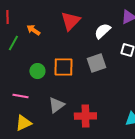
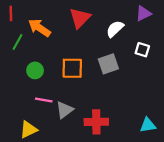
orange arrow: (33, 30) -> (39, 28), size x1.5
green circle: (37, 71) -> (35, 70), moved
pink line: (20, 96) -> (44, 100), moved

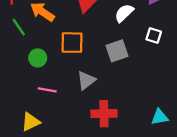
green line: (18, 42) -> (19, 27), turned -63
orange square: (72, 68) -> (72, 43), moved
gray triangle: (65, 110) -> (86, 80), moved

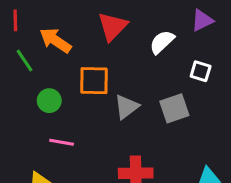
gray square: (117, 51) -> (174, 108), moved
gray triangle: (86, 80) -> (126, 107), moved

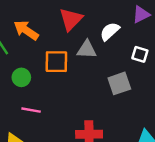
gray triangle: (126, 107) -> (87, 50), moved, turned 40

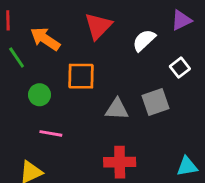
gray triangle: (87, 50) -> (117, 109), moved
white square: (140, 54) -> (180, 68), turned 35

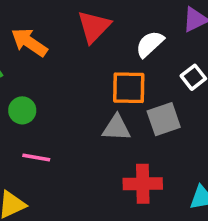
orange square: (81, 76) -> (129, 88), moved
red cross: (120, 162) -> (143, 184), moved

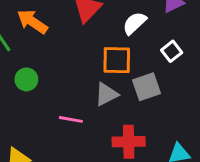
gray triangle: (117, 128) -> (106, 94), turned -30
pink line: (36, 158) -> (71, 119), moved

